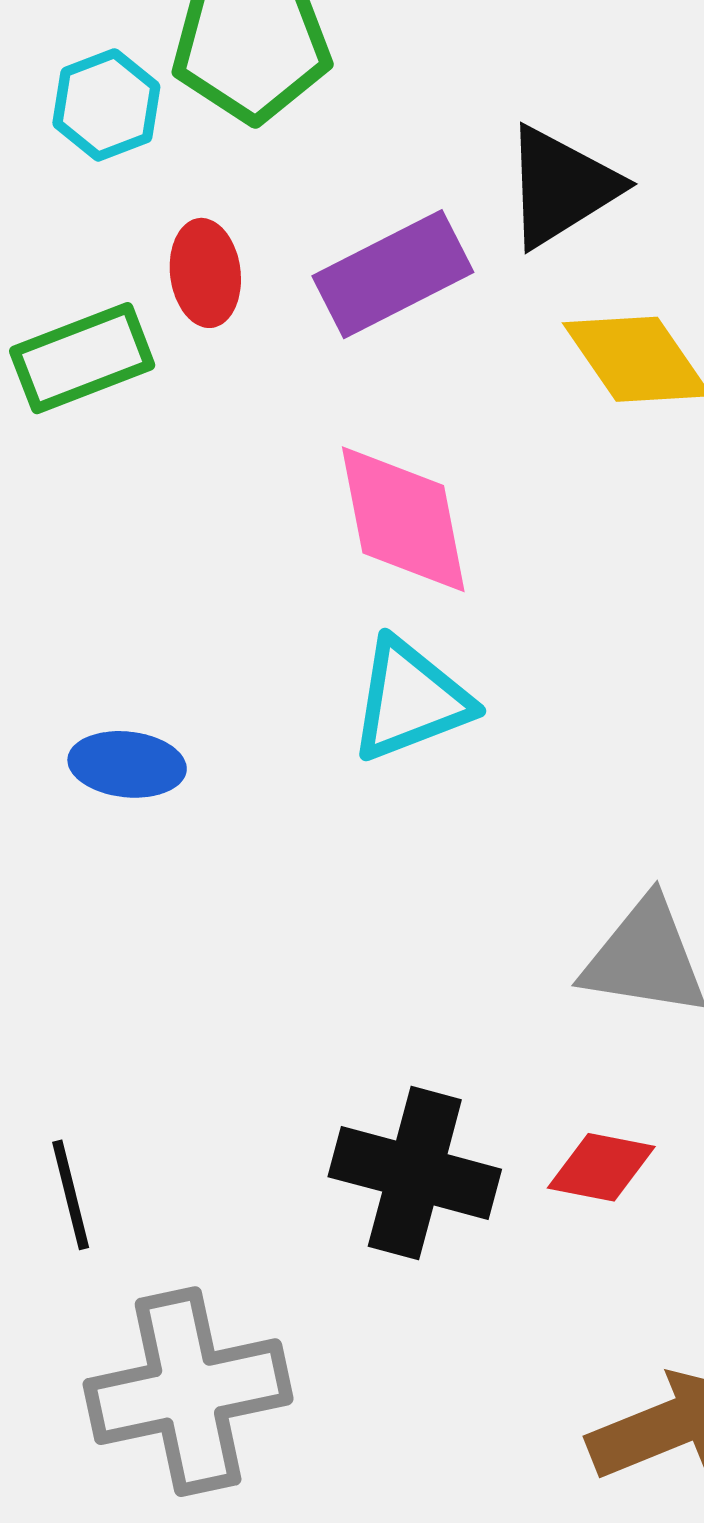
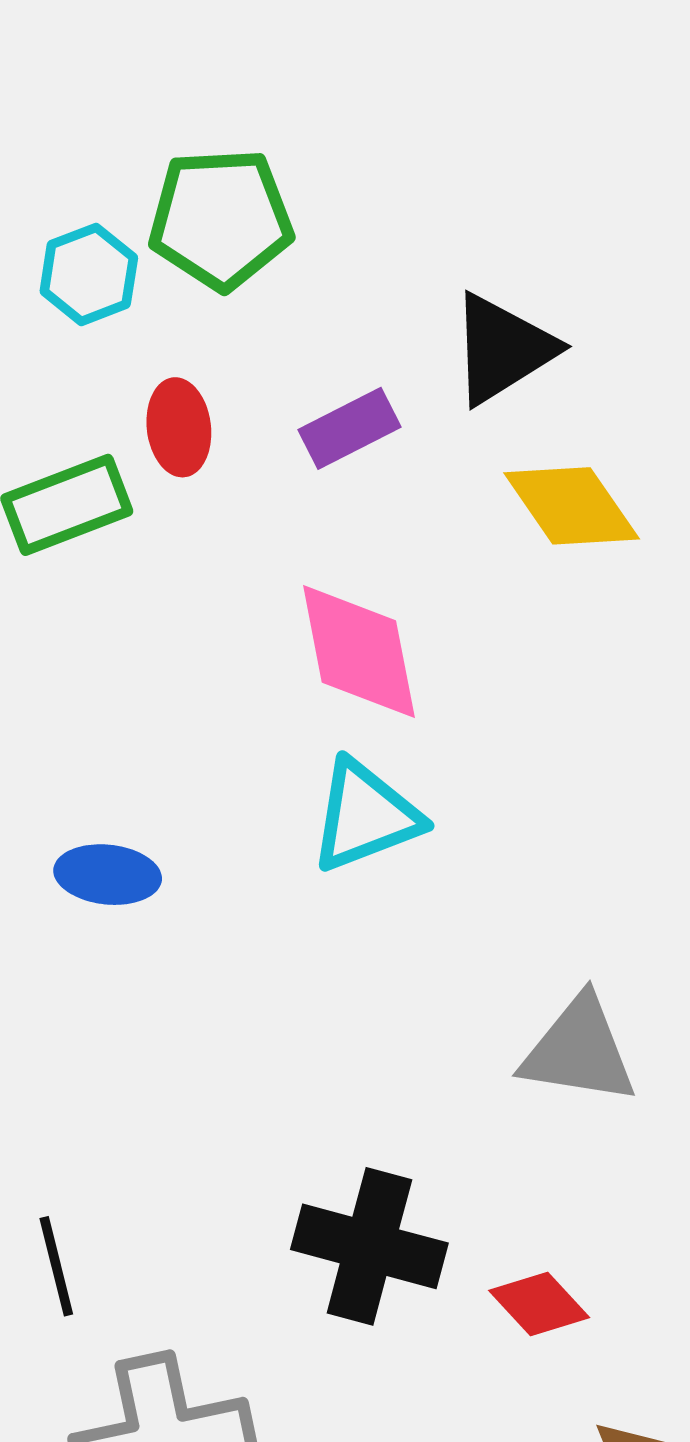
purple rectangle: (393, 274) -> (350, 428), size x0.7
red diamond: (601, 1167) -> (539, 1304), moved, turned 36

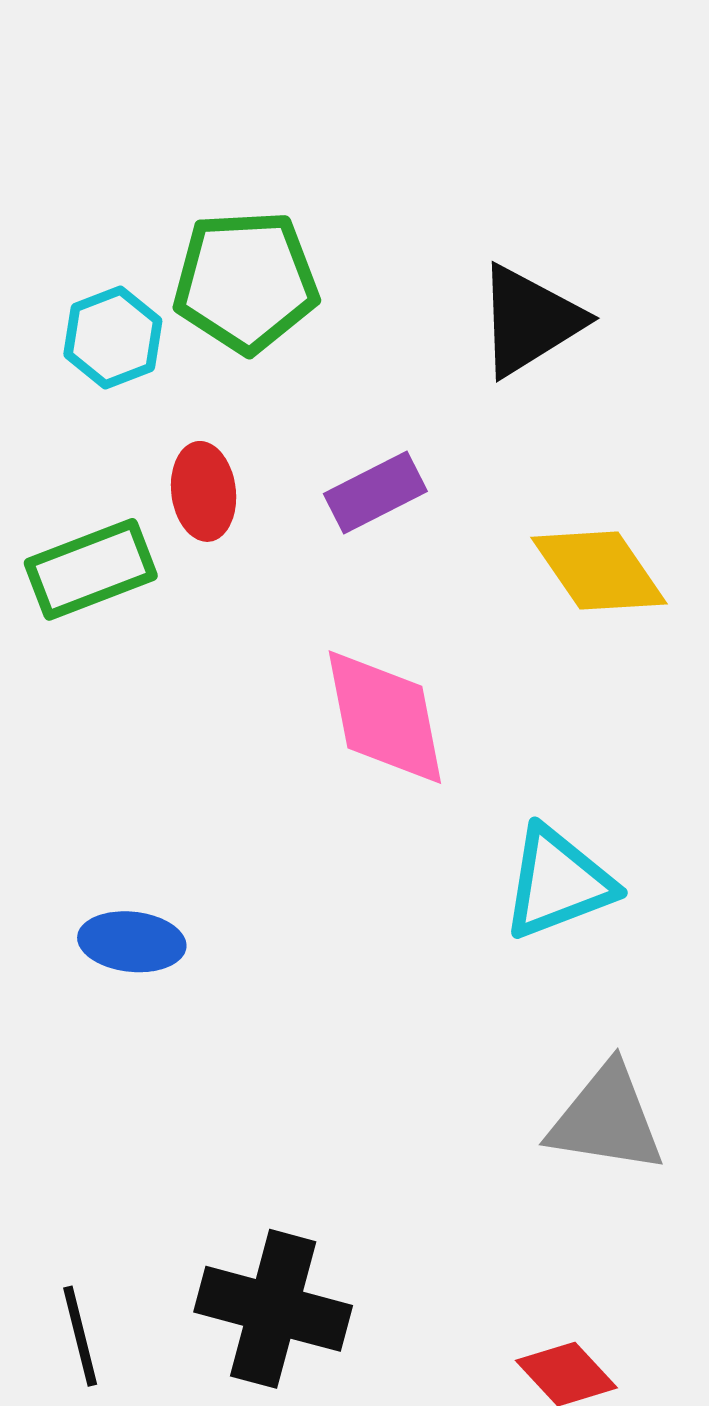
black triangle: (502, 349) -> (529, 321), moved
cyan triangle: (365, 816) -> (558, 883), moved
black cross: (369, 1246) -> (273, 1309), moved

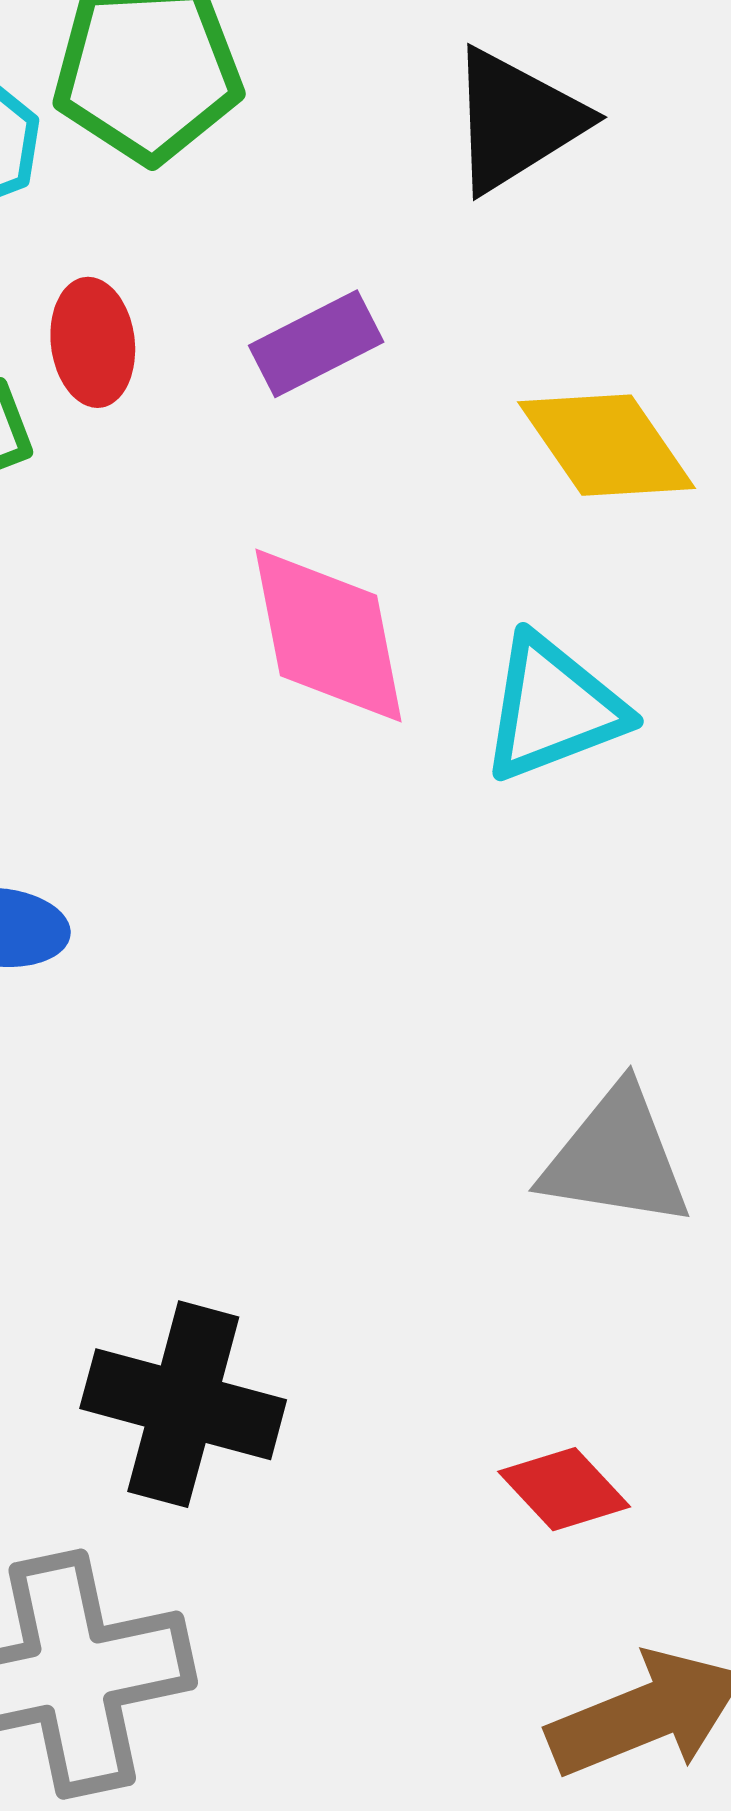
cyan triangle: (558, 883) -> (553, 708), moved

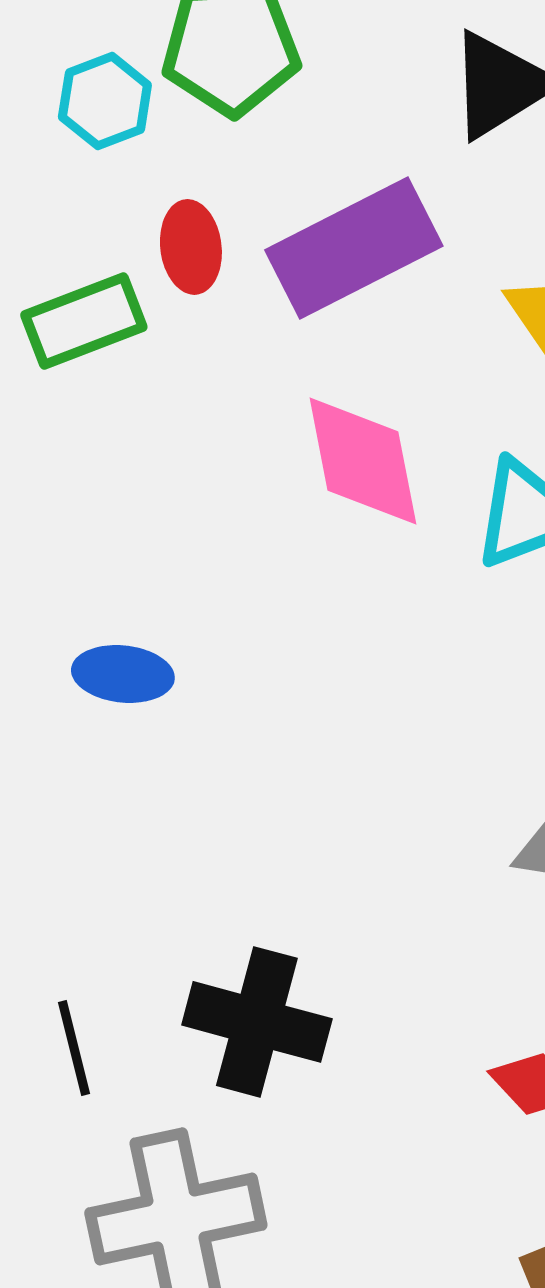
purple rectangle: (316, 344) -> (354, 248), size x1.8

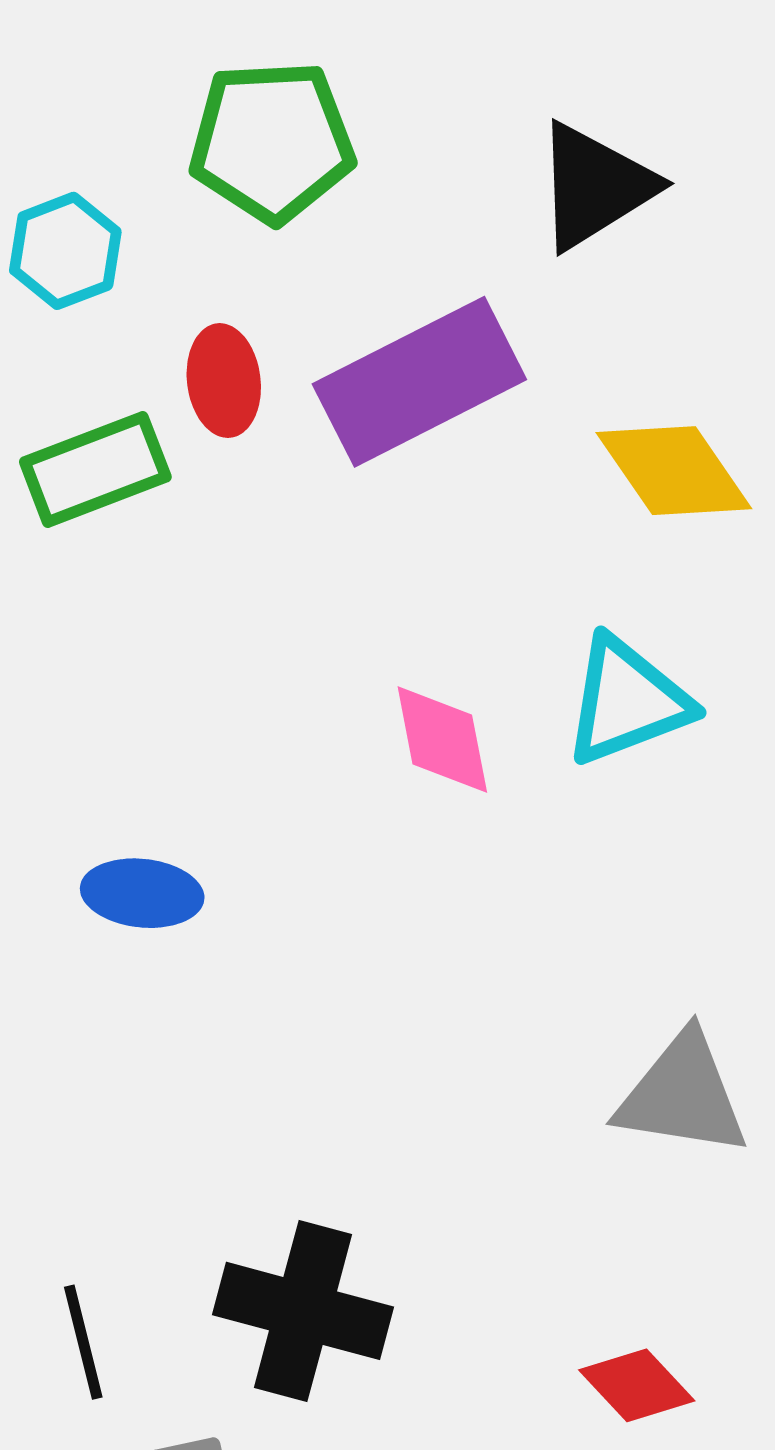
cyan hexagon: (105, 101) -> (65, 251), moved
pink diamond: (363, 461) -> (442, 740), moved, size x0.7

